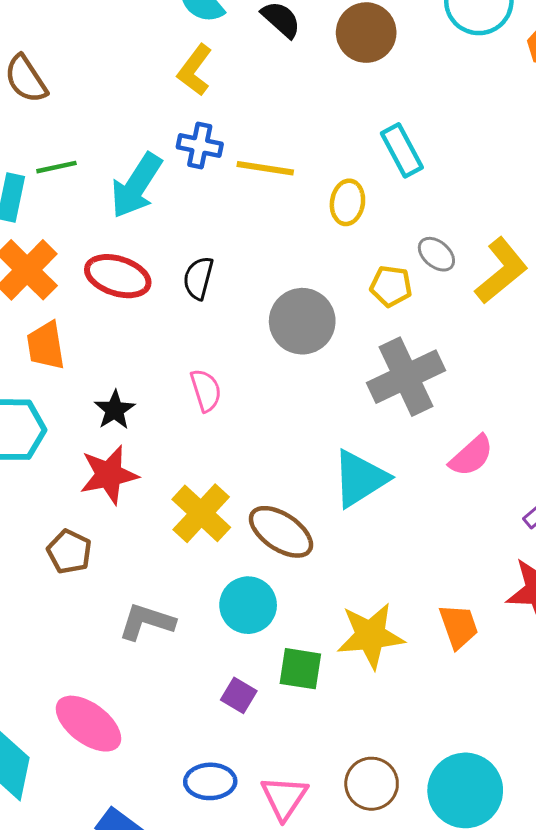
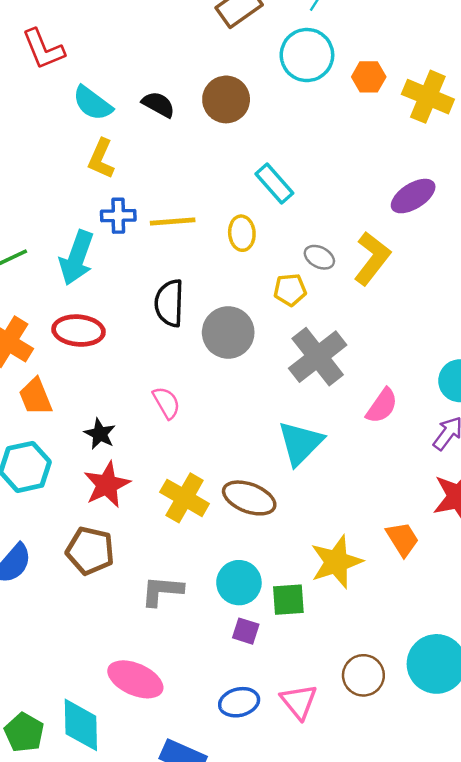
black semicircle: (198, 278) -> (169, 303), moved, size x1.4
brown pentagon: (69, 552) -> (90, 551), size x1.4
cyan circle: (248, 605) -> (239, 583), moved

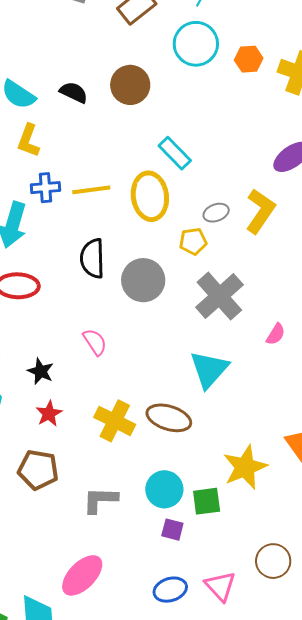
yellow ellipse: (242, 233) -> (150, 196), size x1.6
gray ellipse: (319, 257) -> (216, 213), turned -45
pink semicircle: (382, 406) -> (276, 334), size x0.7
red star: (107, 485) -> (49, 414), size x0.7
pink ellipse: (135, 679) -> (82, 575), turned -66

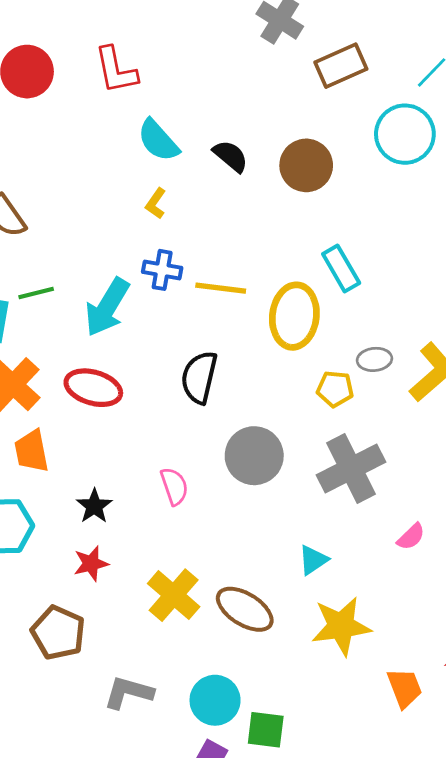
yellow L-shape: (28, 141) -> (156, 203), size x0.7
gray circle: (143, 280) -> (254, 456), moved
cyan triangle: (209, 369) -> (313, 560), size x0.6
yellow star: (245, 467) -> (341, 626), moved

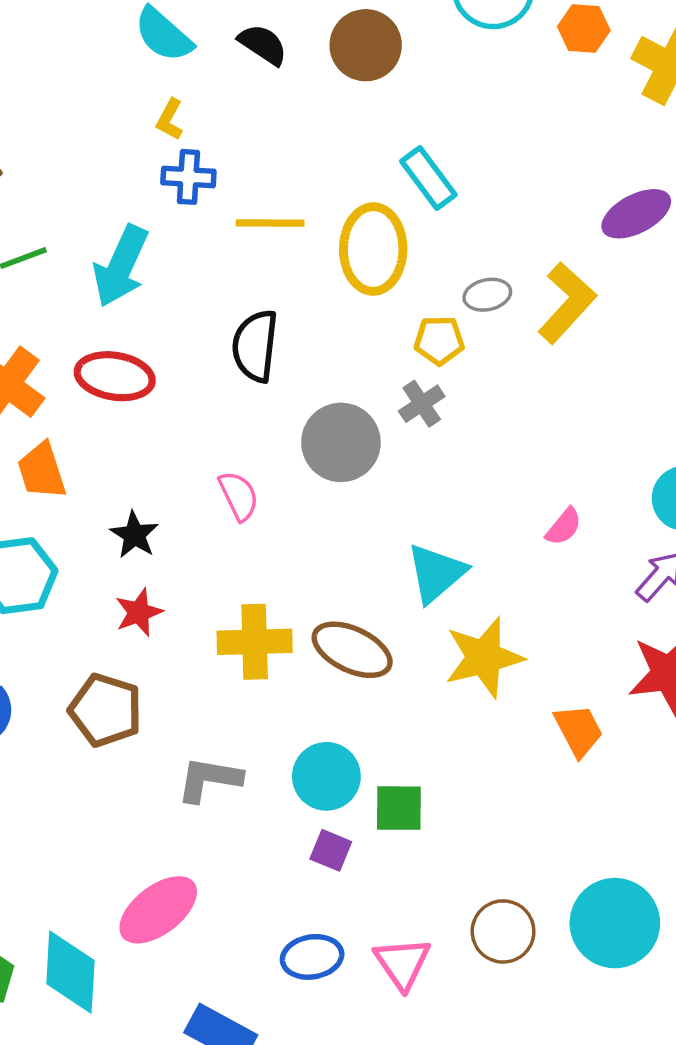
blue cross: (162, 270) -> (188, 177), moved
gray cross: (351, 469) -> (422, 404), moved, size x0.5
cyan triangle: (313, 560) -> (436, 573), size x1.5
yellow cross: (174, 595) -> (255, 642), turned -36

